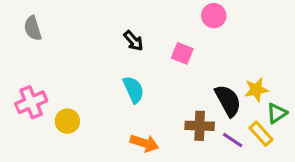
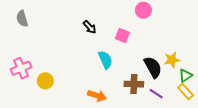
cyan semicircle: (133, 90) -> (105, 60), moved
yellow rectangle: (261, 134) -> (186, 91), moved

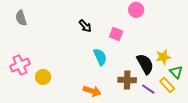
green triangle: (186, 76) -> (176, 72), turned -40
yellow rectangle: (186, 91) -> (167, 85), moved

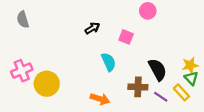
black arrow: (85, 26) -> (92, 28), turned -80
yellow star: (163, 57) -> (190, 65), moved
yellow circle: (43, 77) -> (47, 84), size x1.5

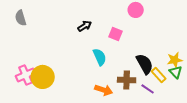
pink cross: (22, 71) -> (26, 75), moved
yellow rectangle: (181, 92) -> (159, 75), moved
orange arrow: (100, 99) -> (104, 90), moved

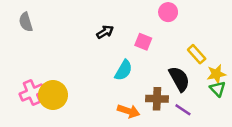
cyan semicircle: (100, 57) -> (124, 70), turned 54
yellow rectangle: (159, 75) -> (197, 54), moved

